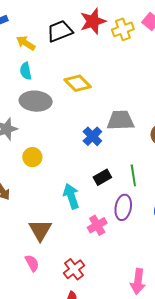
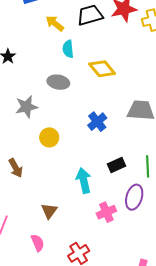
cyan semicircle: (26, 71) -> (68, 49), moved
gray ellipse: (36, 101) -> (58, 82), size x0.7
blue cross: (92, 136) -> (97, 122), moved
brown triangle: (40, 230) -> (49, 211), size x0.7

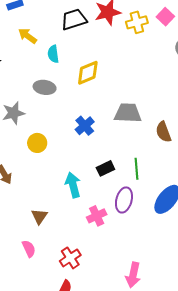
yellow arrow: (55, 23) -> (28, 36), moved
yellow diamond: (102, 69) -> (88, 73), turned -72

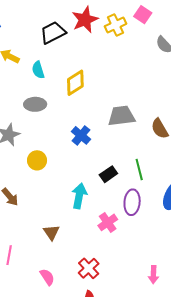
cyan arrow: (73, 185) -> (79, 196), turned 35
pink semicircle: (29, 249) -> (47, 277), moved
pink arrow: (133, 275) -> (153, 275), size x0.7

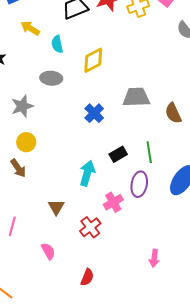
yellow circle: (37, 160) -> (26, 142), moved
red cross: (89, 268) -> (90, 227), moved

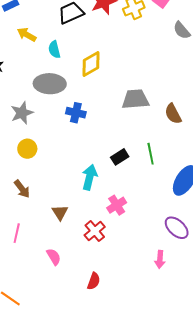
gray ellipse: (51, 78) -> (50, 84), size x1.4
blue cross: (94, 113) -> (76, 113), moved, turned -30
brown arrow: (18, 168) -> (22, 189), moved
purple ellipse: (139, 184) -> (177, 228), moved, turned -55

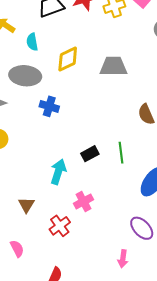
gray trapezoid: (135, 99) -> (113, 66), moved

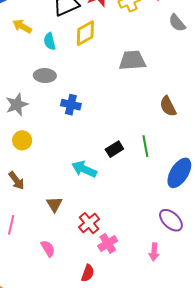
yellow diamond: (68, 59) -> (85, 33), moved
gray ellipse: (25, 76) -> (45, 76), size x0.7
cyan arrow: (58, 172) -> (84, 169), turned -80
pink cross: (83, 202) -> (108, 243), moved

